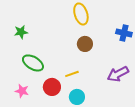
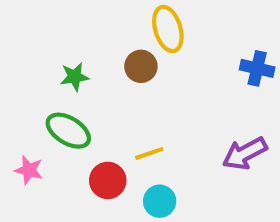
green star: (21, 32) -> (75, 77), moved
brown circle: (85, 44) -> (141, 66), moved
pink star: (22, 91) -> (29, 170), moved

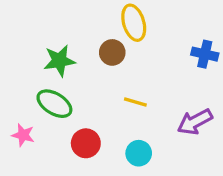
green star: (75, 77) -> (59, 61), size x1.4
yellow line: (149, 153) -> (135, 102), moved, turned 35
cyan circle: (160, 201) -> (139, 153), moved

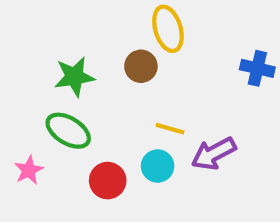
purple arrow: (195, 122) -> (214, 154), moved
pink star: (23, 135) -> (29, 170), turned 30
cyan circle: (139, 153) -> (158, 166), moved

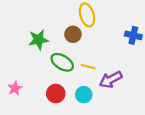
green ellipse: (68, 131) -> (62, 62), moved
cyan circle: (158, 166) -> (84, 95), moved

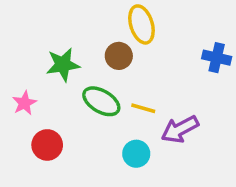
pink star: (15, 88) -> (24, 103), moved
red circle: (56, 94) -> (47, 145), moved

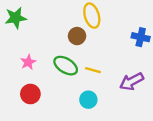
green star: (63, 65) -> (16, 18), moved
pink star: (24, 103) -> (28, 62), moved
purple arrow: (180, 129) -> (132, 81), moved

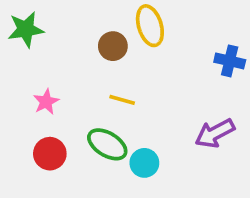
brown circle: (77, 36) -> (113, 46), moved
green ellipse: (66, 66) -> (107, 144), moved
yellow line: (93, 70) -> (122, 100), moved

